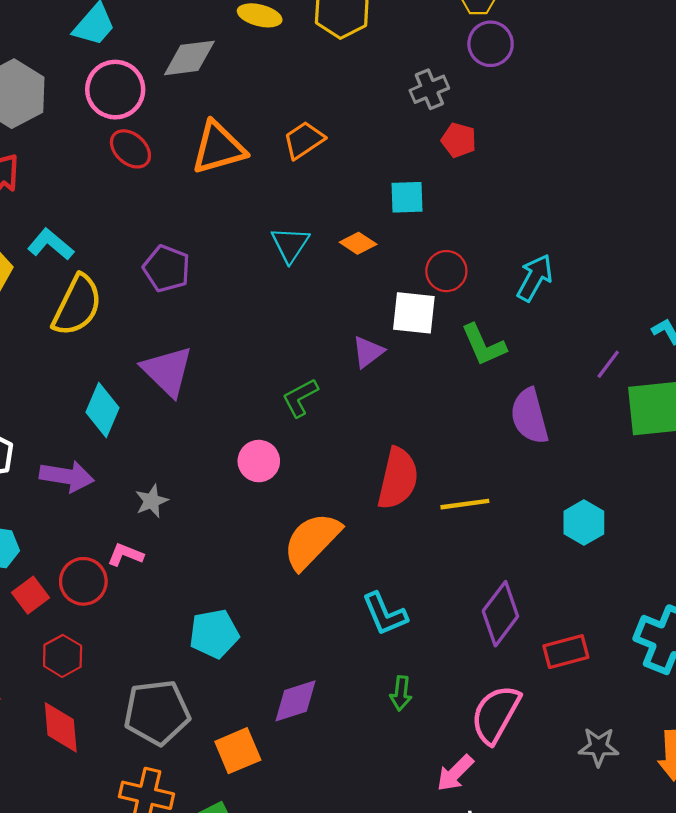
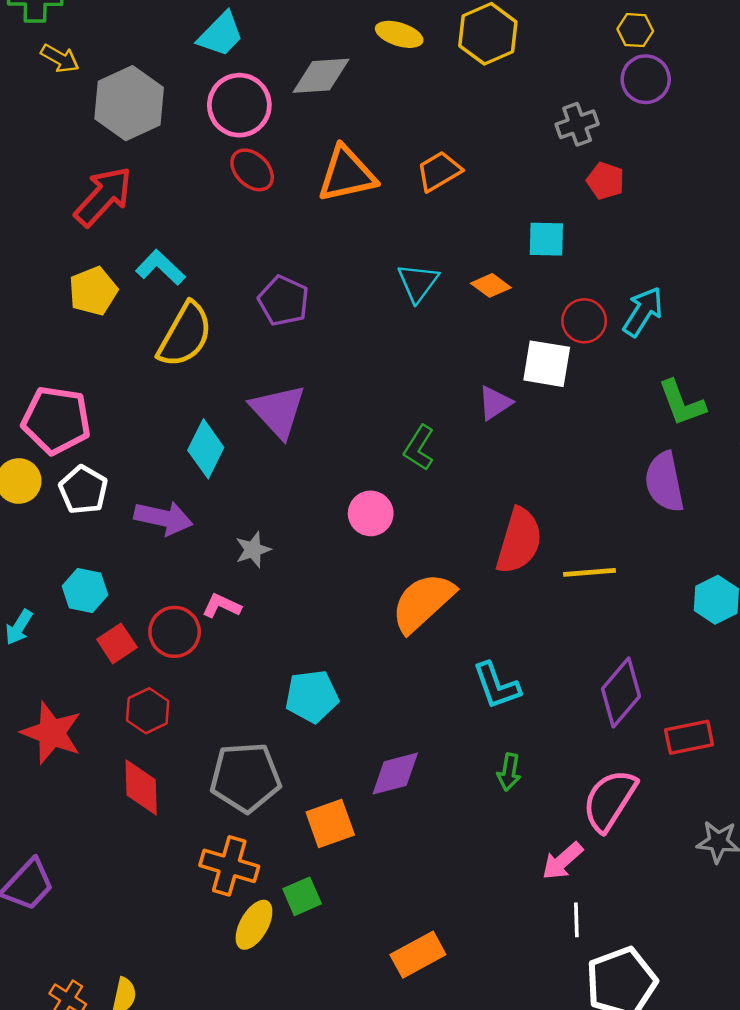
cyan arrow: (535, 278) -> (643, 312), moved
green L-shape: (484, 345) -> (682, 403), moved
green L-shape: (300, 398) -> (419, 448), turned -33

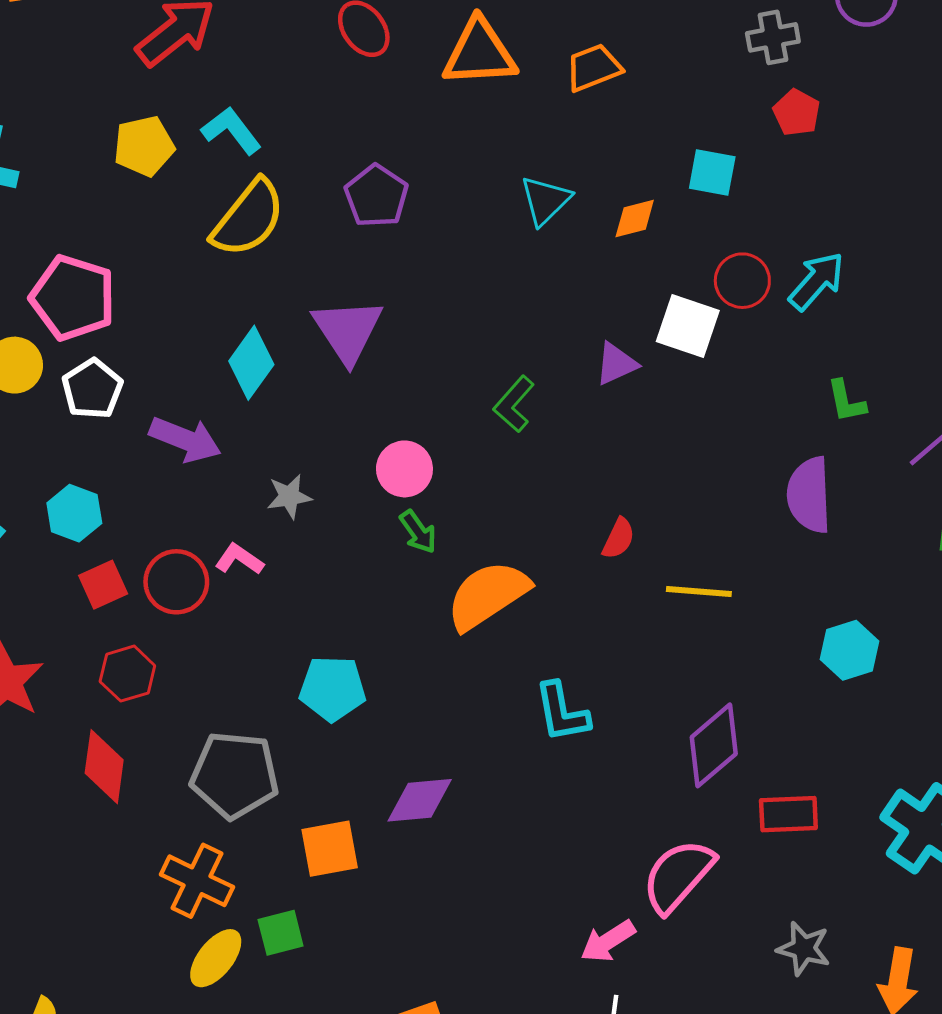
orange diamond: (491, 285) -> (635, 219), turned -60
green L-shape: (682, 403) -> (846, 401), size x0.7
pink circle: (371, 513) -> (404, 469), moved
red semicircle: (519, 541) -> (618, 538), size x0.5
green arrow: (509, 772) -> (418, 532), moved, turned -54

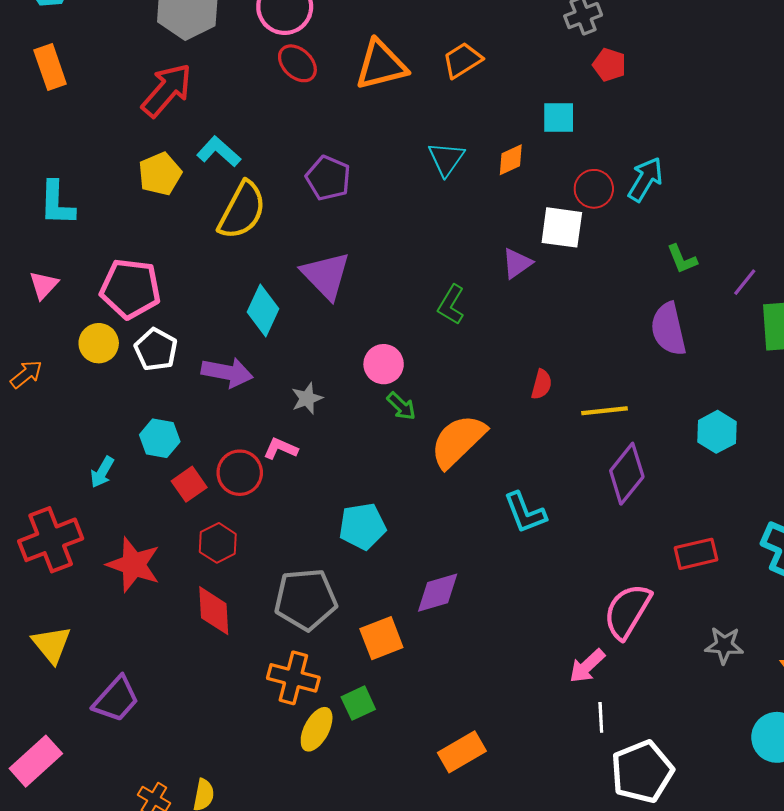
purple diamond: (714, 745) -> (627, 474), moved

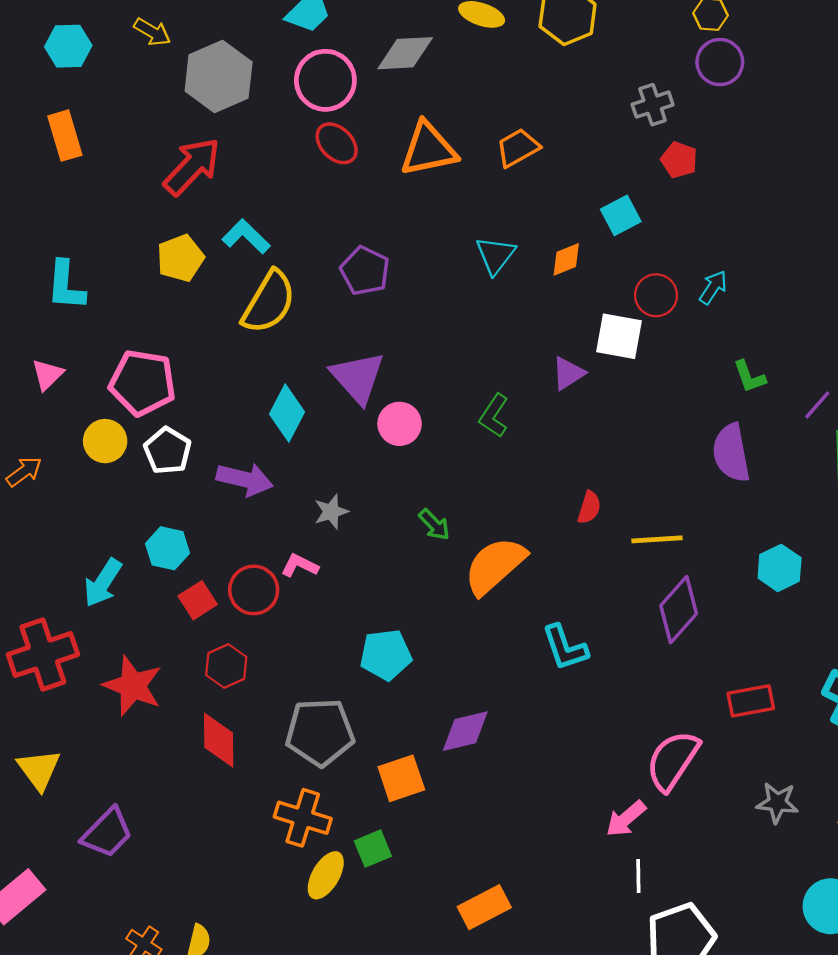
cyan square: (559, 118) -> (621, 215), turned -30
cyan arrow: (645, 179) -> (713, 287), size x0.7
pink circle: (384, 364) -> (400, 424), moved
cyan arrow: (102, 472) -> (103, 583), size x1.4

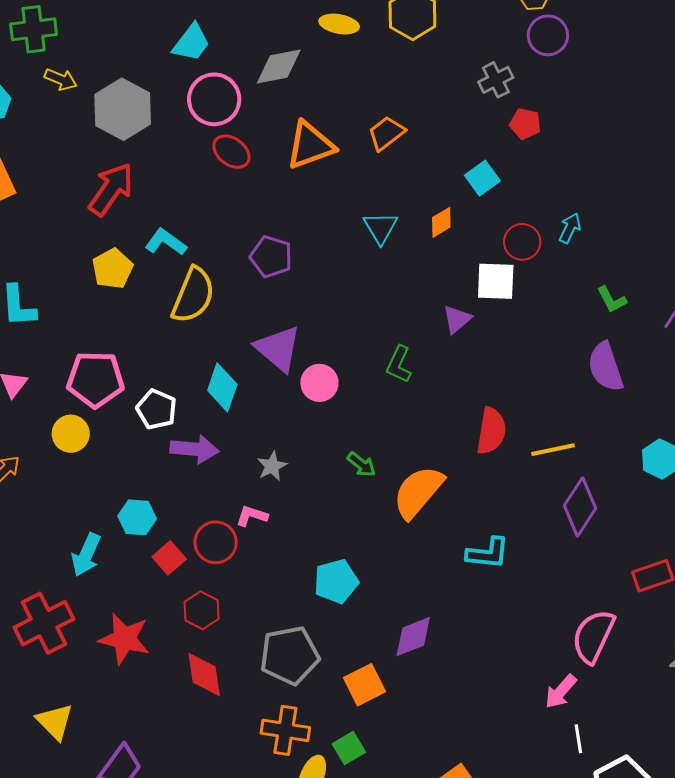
white pentagon: (168, 451) -> (156, 409), moved
red semicircle: (589, 507) -> (491, 431), size x1.6
cyan L-shape: (565, 648) -> (488, 553), turned -57

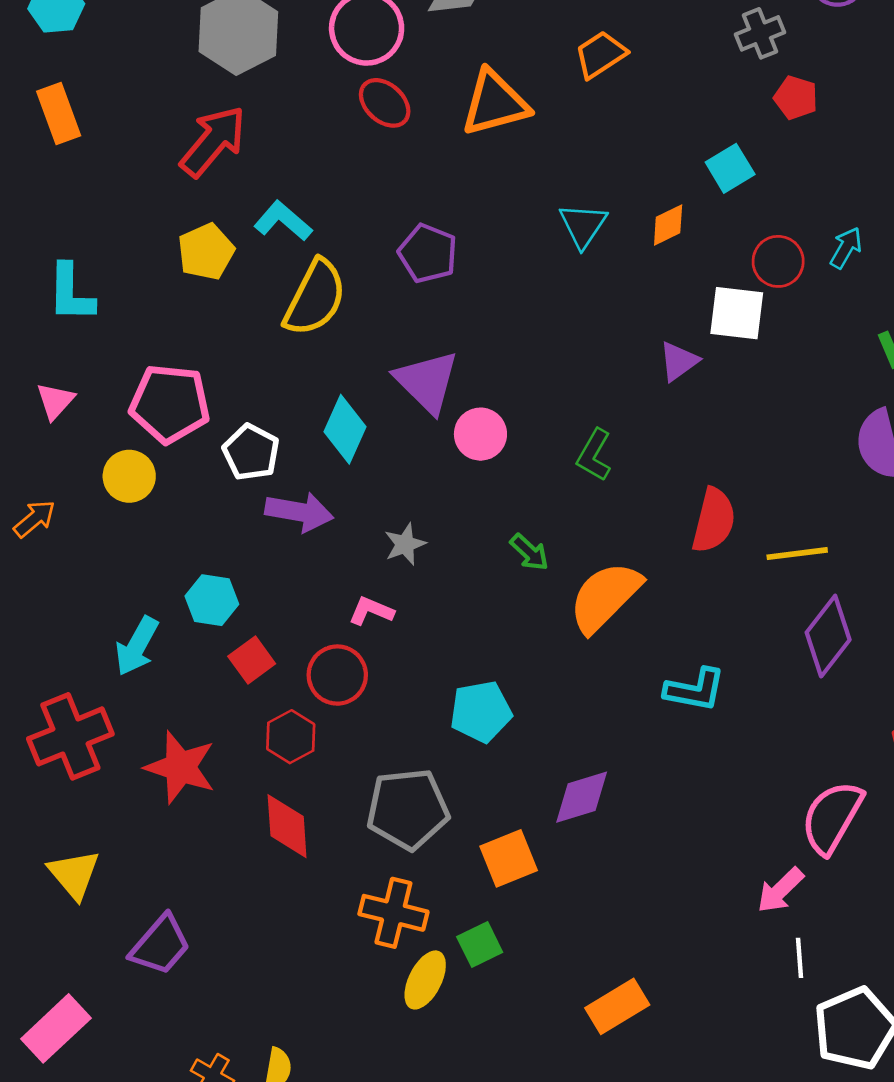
orange trapezoid: (386, 133) -> (600, 55), moved
green L-shape: (399, 364) -> (594, 455), moved
red circle: (216, 542) -> (337, 675), moved

